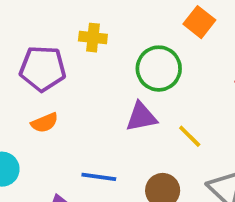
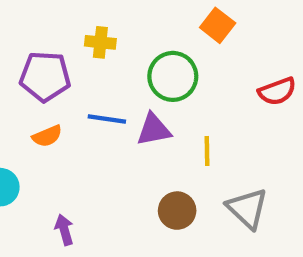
yellow line: (190, 136) -> (207, 151), turned 44
blue line: (99, 177) -> (107, 119), moved

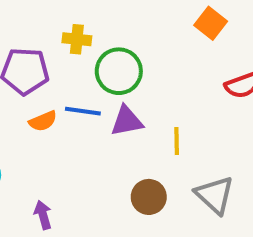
orange square: (218, 25) -> (211, 23), moved
green circle: (173, 76) -> (119, 71), moved
orange semicircle: (47, 136) -> (43, 121), moved

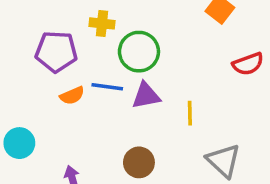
brown circle: (149, 197) -> (139, 162), moved

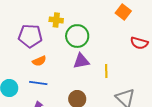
red semicircle: (248, 64) -> (139, 43), turned 36
blue line: (107, 87) -> (38, 83), moved

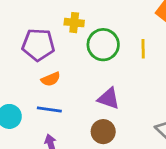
purple triangle: (81, 61) -> (109, 98), moved, turned 30
yellow line: (106, 71) -> (143, 49), moved

